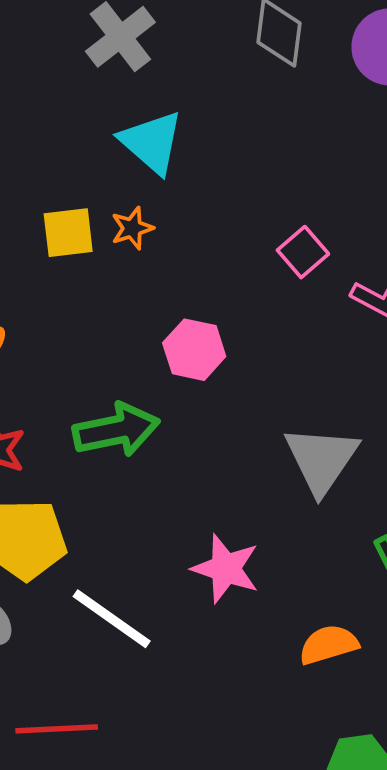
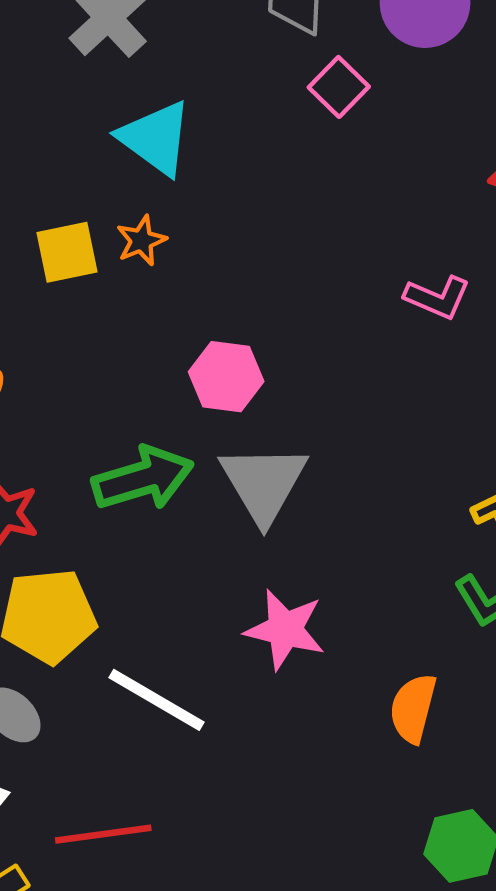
pink square: (303, 252) -> (339, 87), moved
gray triangle: (321, 459) -> (264, 483), moved
orange semicircle: (329, 645) -> (413, 708), turned -54

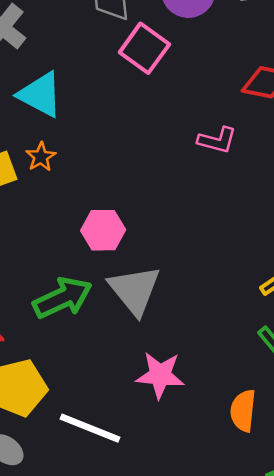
pink square: (339, 87) -> (144, 48), size x1.4
pink L-shape: (437, 297) -> (217, 140), moved

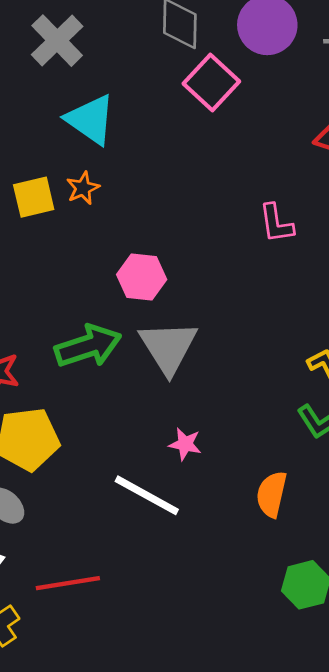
pink L-shape: (217, 140) -> (276, 223), moved, turned 60
pink star: (160, 375) -> (185, 444), size x0.6
white line: (90, 428) -> (147, 495), moved

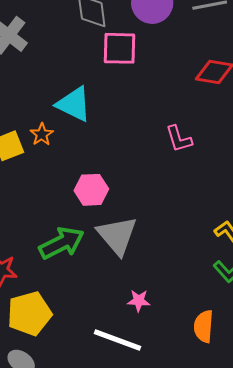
pink square: (211, 82) -> (120, 48), turned -33
cyan triangle: (91, 120) -> (74, 104), moved

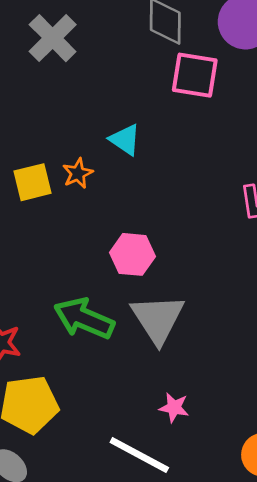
cyan triangle: (74, 104) -> (125, 140), size x0.7
green arrow: (62, 243) -> (84, 318), turned -138

